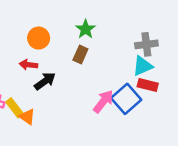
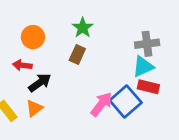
orange triangle: (27, 117) -> (34, 108), moved, turned 48

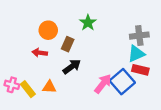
brown rectangle: (77, 55) -> (68, 44), moved
black arrow: (40, 83) -> (72, 67), moved
orange triangle: (34, 108) -> (49, 87), turned 40

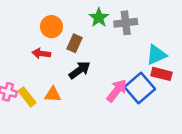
gray cross: (139, 36) -> (126, 23), moved

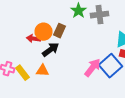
orange circle: (51, 27) -> (44, 32), moved
black arrow: (80, 70) -> (50, 50), moved

